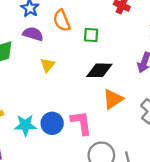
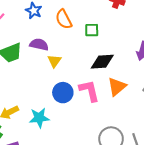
purple semicircle: (33, 34) -> (39, 44), moved
blue circle: (52, 123) -> (63, 93), moved
pink L-shape: (81, 123) -> (89, 91), moved

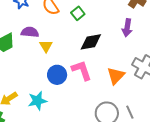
green square: (92, 30) -> (78, 13), turned -32
orange triangle: (117, 87) -> (116, 76), moved

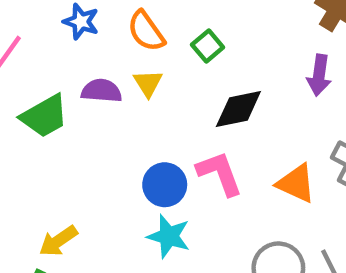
yellow triangle: (46, 46) -> (148, 83), moved
orange triangle: (116, 76) -> (296, 183), turned -48
cyan star: (37, 101) -> (169, 236), moved, turned 30

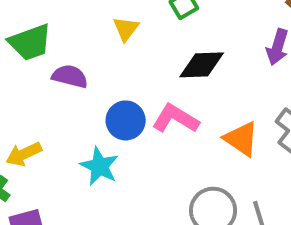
purple semicircle: (101, 91) -> (70, 76), moved
pink L-shape: (220, 173) -> (175, 119), turned -48
cyan star: (169, 236) -> (99, 166), moved

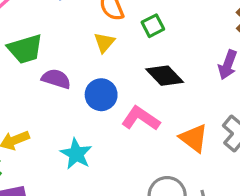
black diamond: (202, 65) -> (165, 76), turned 45
blue circle: (126, 120) -> (101, 95), moved

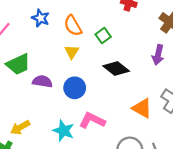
pink L-shape: (141, 118) -> (92, 120), moved

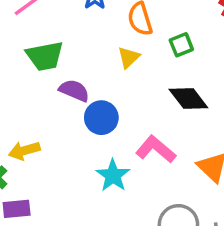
blue circle: (75, 88) -> (101, 118), moved
pink L-shape: (92, 120) -> (156, 149), moved
cyan star: (64, 131) -> (113, 175), moved

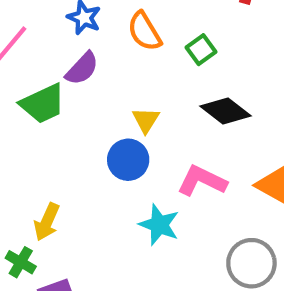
yellow triangle: (129, 57) -> (146, 120), moved
purple semicircle: (74, 90) -> (82, 69), moved, turned 124
yellow arrow: (24, 151) -> (47, 222), turned -36

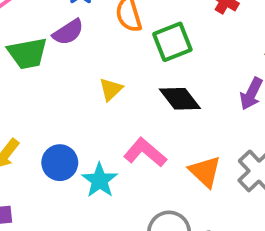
green square: (201, 50) -> (172, 42), size x1.5
blue circle: (128, 160) -> (60, 163), moved

